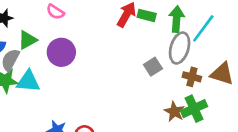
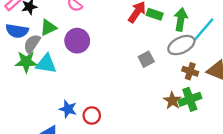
gray ellipse: (180, 48) -> (181, 45), turned 44
gray square: (153, 67) -> (146, 59), moved

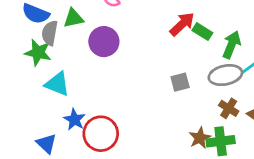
gray semicircle: (32, 44) -> (50, 33), turned -36
cyan triangle: (46, 64) -> (57, 84), moved
red circle: (92, 115) -> (101, 134), size x1.6

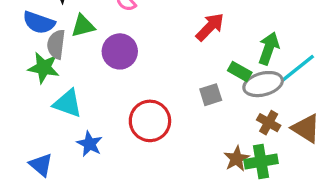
green rectangle: (202, 32) -> (240, 72), moved
red circle: (101, 134) -> (150, 121), moved
blue triangle: (46, 144) -> (41, 165), moved

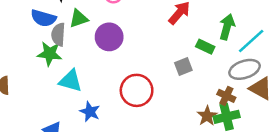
gray ellipse: (263, 84) -> (245, 69), moved
brown cross: (269, 123) -> (226, 96), moved

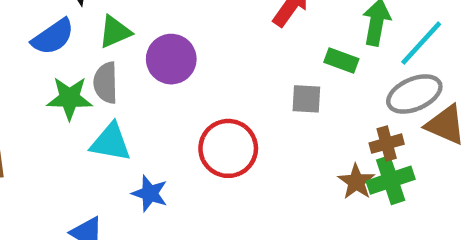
blue semicircle: (43, 18) -> (53, 37), turned -45
gray semicircle: (58, 35) -> (106, 83), moved
gray square: (183, 66) -> (306, 99), turned 30
brown cross: (226, 96) -> (387, 144), turned -36

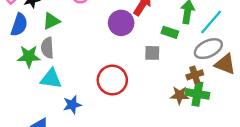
blue semicircle: (53, 37) -> (19, 25), turned -35
purple circle: (171, 59) -> (121, 23), moved
green cross: (391, 180) -> (197, 94), turned 30
brown star: (356, 182) -> (180, 95), turned -30
blue star: (150, 193) -> (72, 105), turned -30

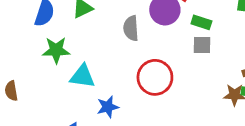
green rectangle: (170, 32) -> (201, 22), moved
gray semicircle: (47, 48) -> (131, 28), moved

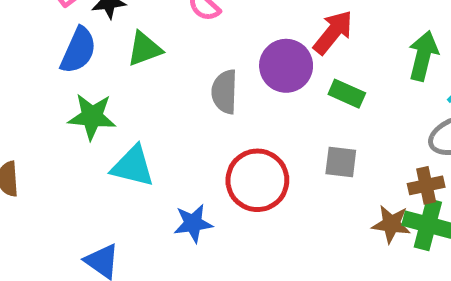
gray square: (202, 45) -> (341, 162), moved
blue star: (108, 107) -> (193, 223), moved

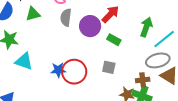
gray semicircle: (225, 92) -> (66, 17), moved
blue star: (193, 223) -> (58, 70), moved

